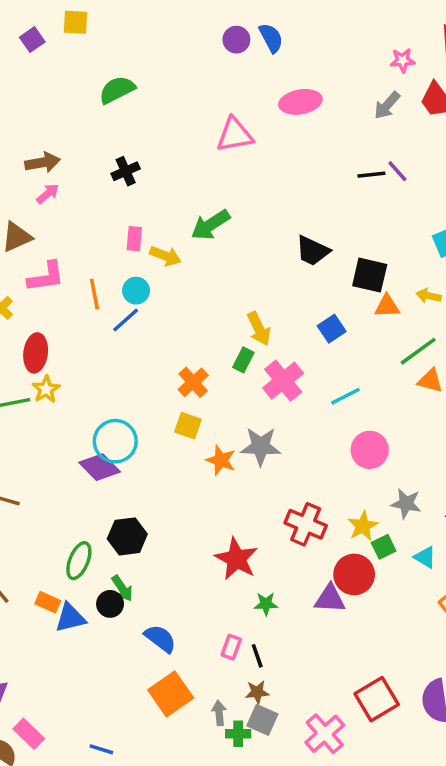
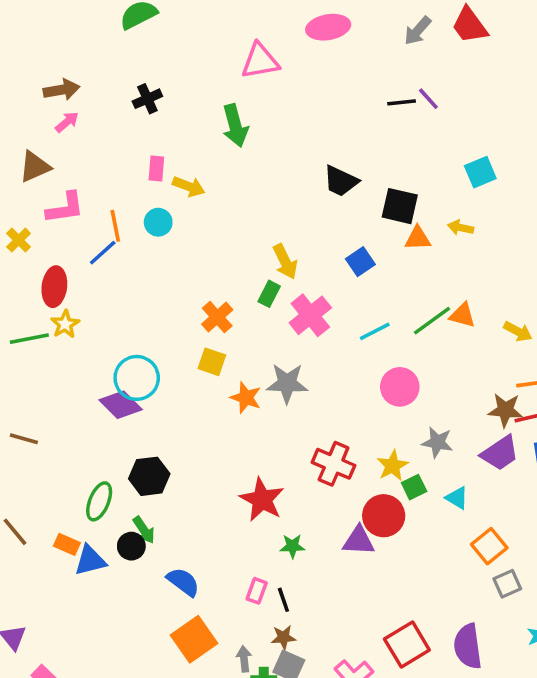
green arrow: (210, 225) -> (235, 126), moved, turned -72
blue line: (126, 320) -> (103, 253), moved
green line: (418, 351) -> (432, 321), moved

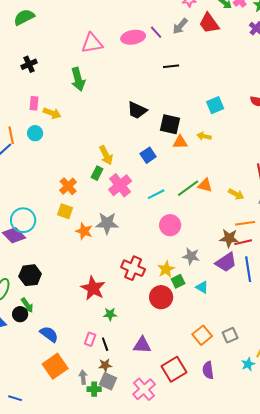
pink ellipse: (328, 27) -> (133, 37), moved
purple line: (428, 99) -> (156, 32), moved
purple triangle: (359, 541) -> (142, 345), moved
orange square: (489, 546) -> (202, 335), moved
purple semicircle: (468, 646) -> (208, 370), size x0.7

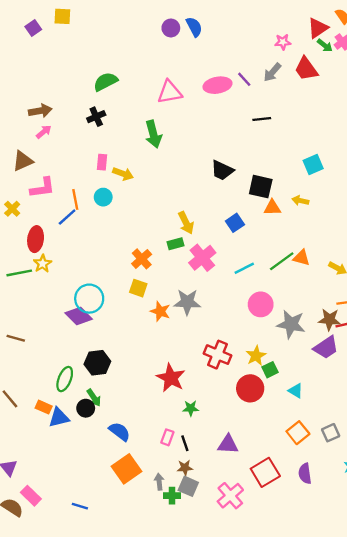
green semicircle: (24, 17) -> (106, 82), moved
green rectangle: (97, 173) -> (176, 244), turned 48
gray star: (191, 256) -> (291, 324), moved, size x1.4
cyan triangle: (202, 287) -> (296, 391), moved

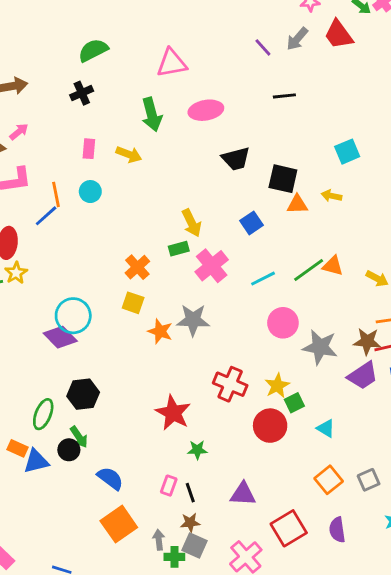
pink ellipse: (217, 85) -> (206, 110), moved
pink arrow: (44, 132) -> (19, 132), moved
black trapezoid: (222, 170) -> (236, 159), turned -40
yellow arrow: (123, 174) -> (129, 154), moved

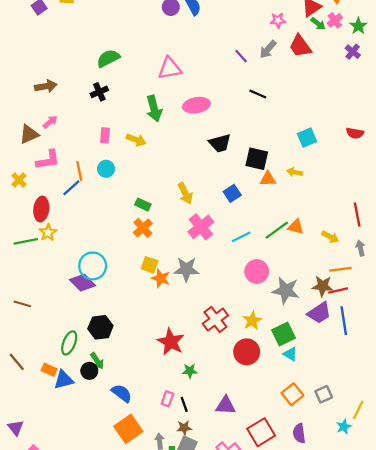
black line: (284, 96) -> (258, 94), turned 30
green rectangle: (179, 249) -> (143, 205), moved, turned 40
yellow square: (133, 303) -> (150, 265), moved
red cross: (230, 384) -> (215, 320), turned 30
green square: (294, 403) -> (283, 334), moved, size x1.5

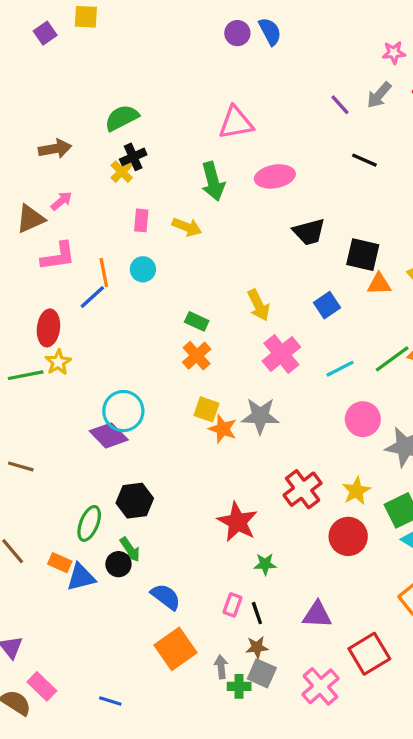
green semicircle: (108, 58) -> (122, 118), moved
yellow cross: (19, 180) -> (122, 172), moved

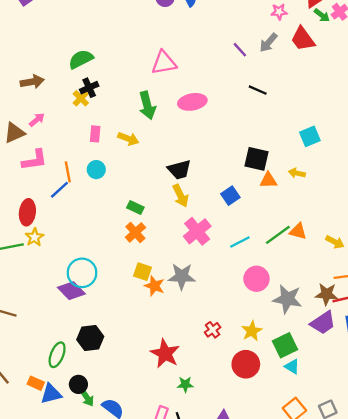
black trapezoid: (309, 232) -> (179, 170), moved
red cross: (303, 489) -> (213, 330), size x0.6
green arrow: (130, 549) -> (87, 397), moved

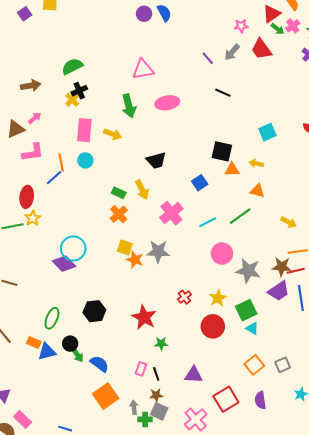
pink rectangle: (95, 134) -> (84, 130), size x1.6
yellow arrow: (181, 196) -> (142, 190), moved
orange triangle: (298, 231) -> (257, 191), moved
black hexagon: (90, 338) -> (94, 311), moved

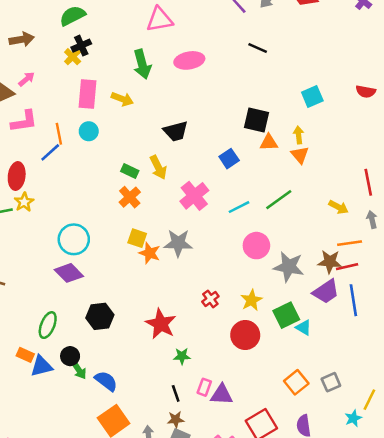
yellow arrow: (256, 163) -> (299, 135), turned 72
orange triangle: (257, 191) -> (300, 155), moved, turned 35
purple diamond: (64, 264) -> (69, 273), moved
cyan triangle: (252, 328) -> (304, 328), moved
pink rectangle: (141, 369) -> (204, 387), moved

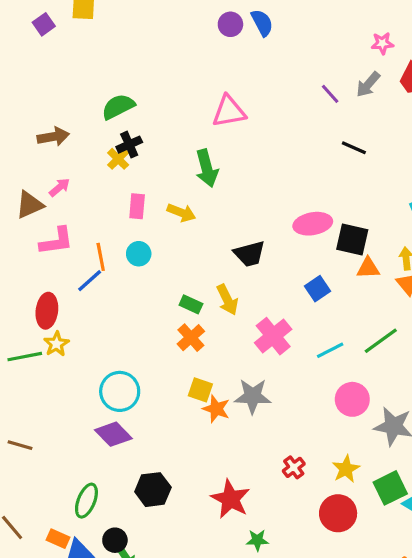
pink ellipse: (189, 60) -> (313, 224), moved
pink rectangle: (87, 94) -> (137, 206), size x0.7

